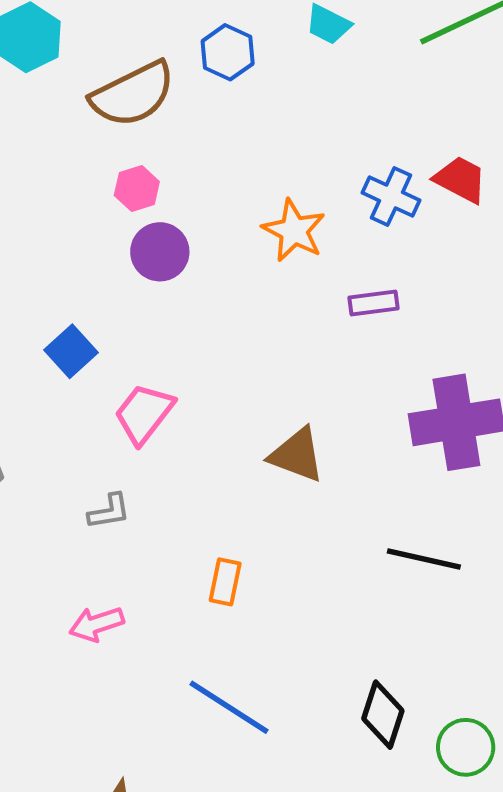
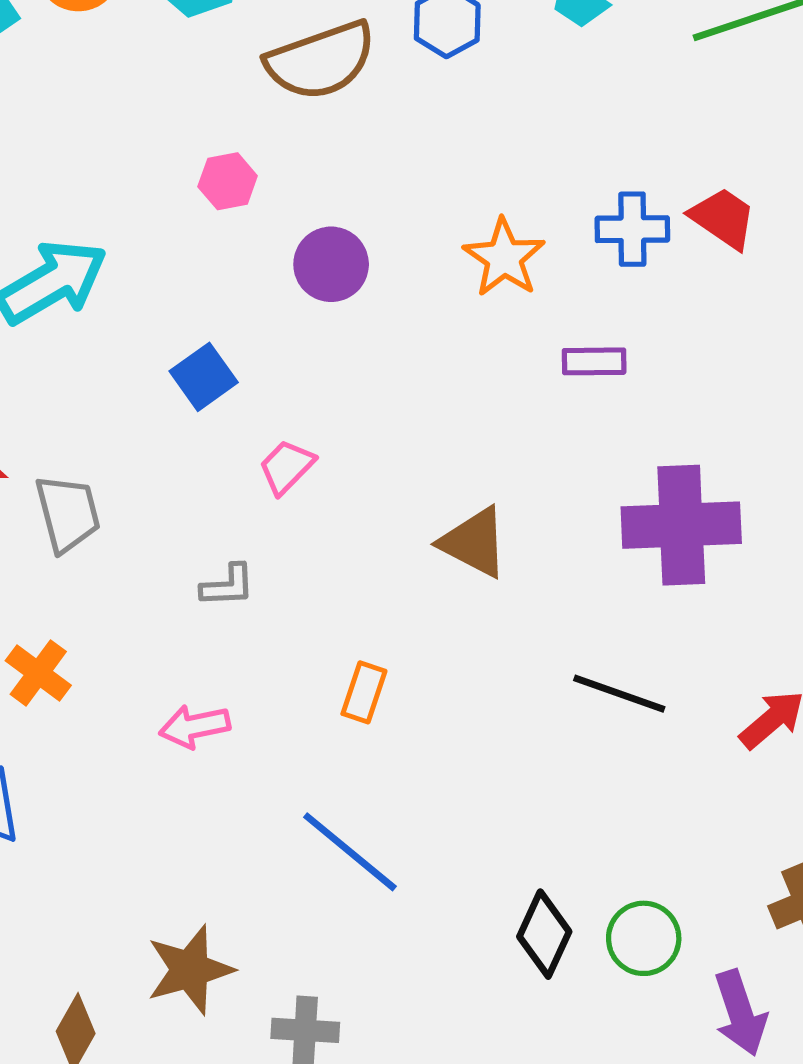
pink hexagon: (137, 188) -> (228, 181), moved
blue cross: (391, 196) -> (632, 229), turned -32
pink trapezoid: (144, 414) -> (287, 467), size x0.7
black diamond: (383, 715) -> (544, 934), moved

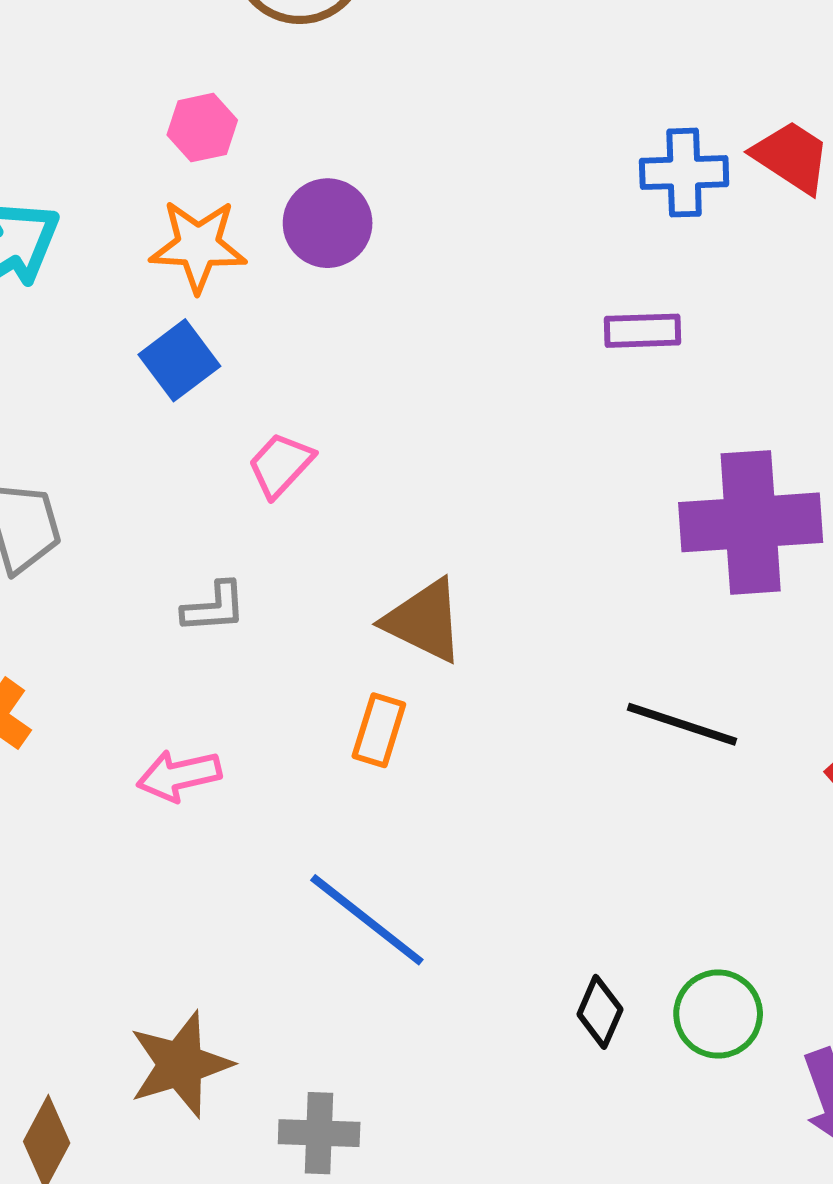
orange star: (504, 258) -> (198, 246), moved, turned -30
brown triangle: (474, 542) -> (424, 621), moved
black diamond: (544, 934) -> (600, 1012), size x0.7

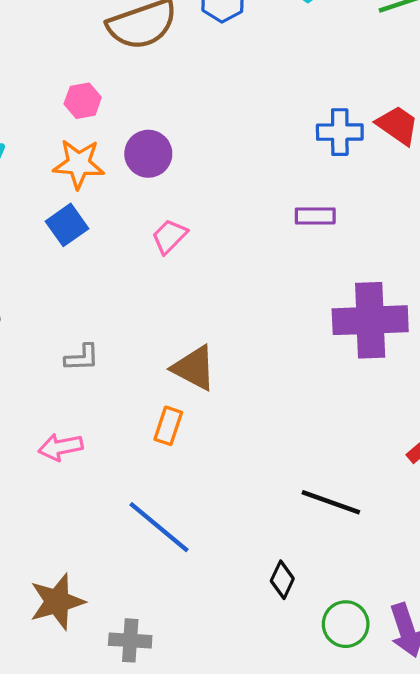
pink trapezoid: (281, 465) -> (169, 236), moved
black line: (682, 724) -> (331, 502), moved
green circle: (718, 1014) -> (346, 624), moved

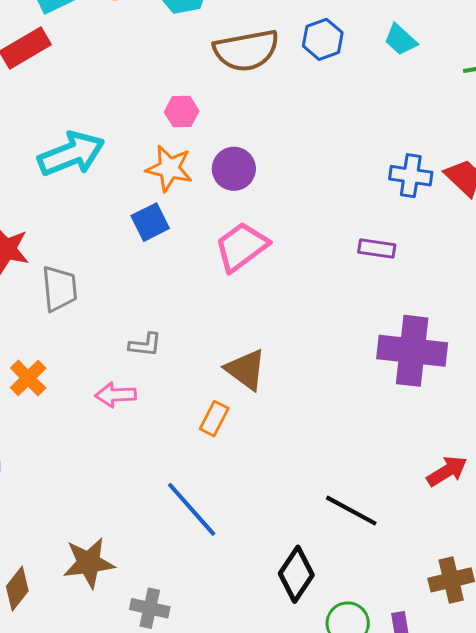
pink trapezoid: (169, 236) -> (242, 247), size x1.6
pink arrow: (61, 447) -> (116, 395), moved
black diamond: (282, 580) -> (296, 574), size x1.6

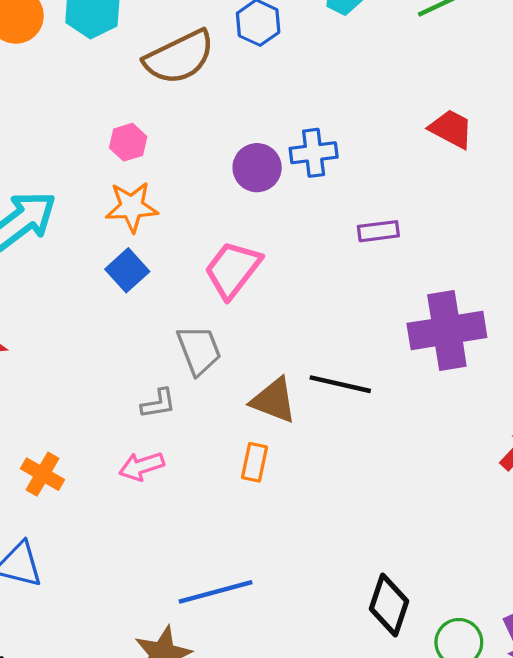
purple circle: (234, 169) -> (257, 168), moved
blue cross: (411, 176) -> (314, 153), moved
gray trapezoid: (59, 289) -> (199, 350), moved
blue line: (192, 509) -> (216, 592), moved, turned -48
black line: (351, 511) -> (340, 384), moved

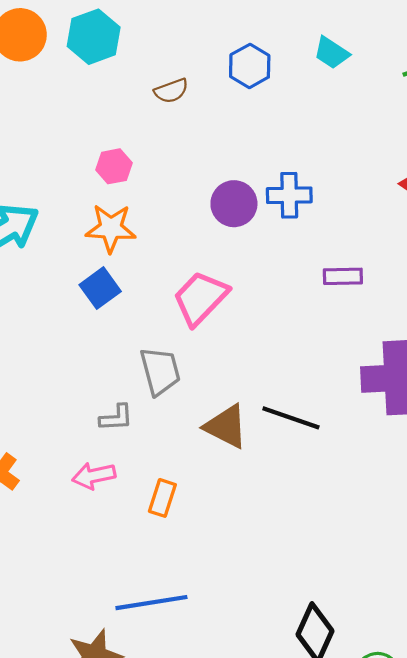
brown semicircle: (179, 57) -> (171, 91), size x0.5
orange rectangle: (254, 462) -> (162, 498), moved

